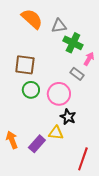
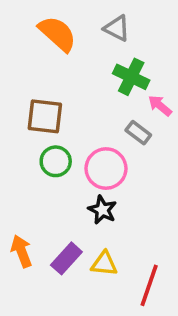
gray triangle: (59, 26) -> (117, 28), moved, turned 35
pink arrow: (89, 59) -> (160, 106), turned -80
black star: (68, 117) -> (102, 210), moved
yellow triangle: (56, 133) -> (104, 264), moved

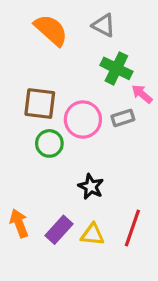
gray rectangle: (138, 133) -> (123, 118), turned -55
pink circle: (106, 169) -> (83, 120), moved
red line: (149, 285) -> (132, 228), moved

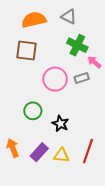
orange semicircle: (51, 30) -> (34, 20), turned -55
brown square: (40, 104) -> (26, 50), moved
green circle: (49, 143) -> (33, 111), moved

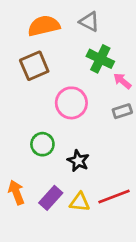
brown square: (26, 50) -> (34, 66), turned -30
gray rectangle: (82, 78) -> (122, 111), moved
red line: (88, 151) -> (114, 197), turned 50

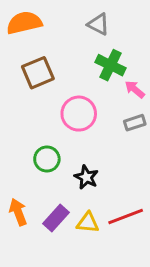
orange semicircle: (44, 26) -> (24, 23), moved

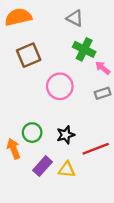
green circle: (47, 159) -> (32, 133), moved
black star: (86, 177) -> (66, 135), turned 30
orange arrow: (18, 212) -> (14, 149), moved
red line: (126, 217) -> (96, 149), moved

